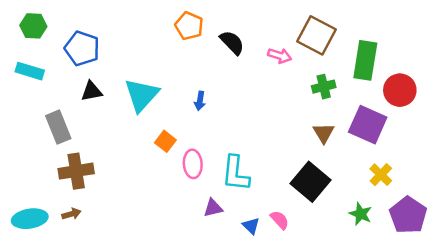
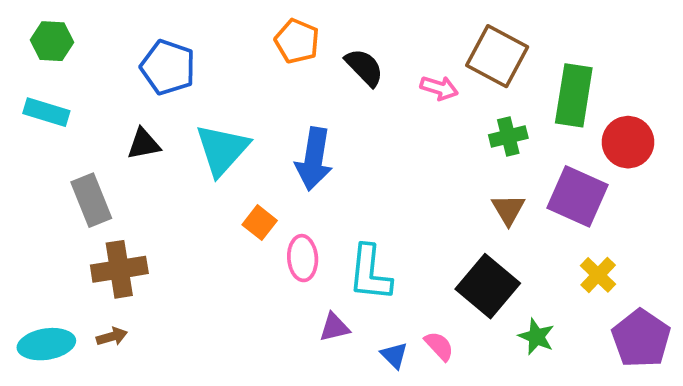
blue pentagon: (82, 48) -> (168, 67), moved
blue arrow: (200, 101) -> (314, 159), size x2.0
green star: (361, 214) -> (536, 337), moved

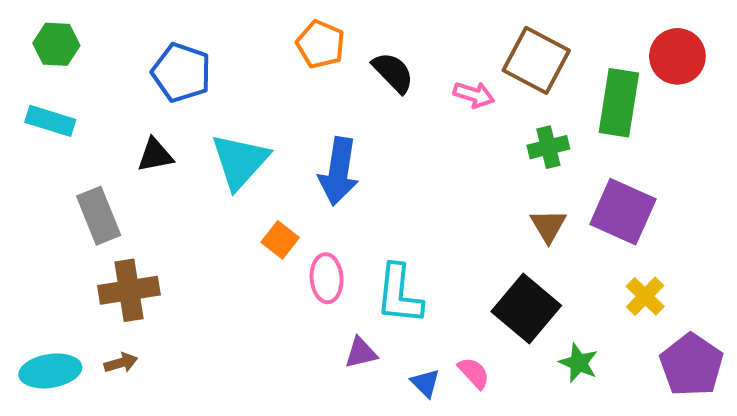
red circle: (628, 142) -> (677, 56), moved

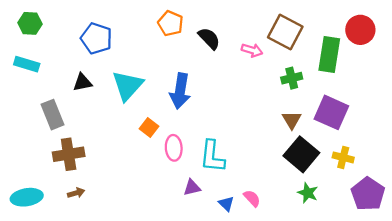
yellow cross: (645, 296) -> (343, 157), turned -30
black square: (526, 308) -> (301, 154), moved
brown arrow: (121, 363) -> (76, 193), moved

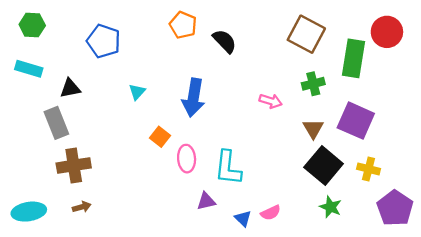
pink arrow: (252, 50) -> (271, 101), moved
black triangle: (82, 82) -> (70, 88), moved
cyan triangle: (128, 86) -> (137, 92), size x0.5
pink semicircle: (252, 198) -> (271, 213), turned 108

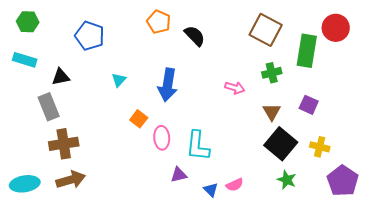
purple square: (356, 121) -> (309, 105), size x0.6
brown arrow: (82, 207) -> (71, 180), size x1.8

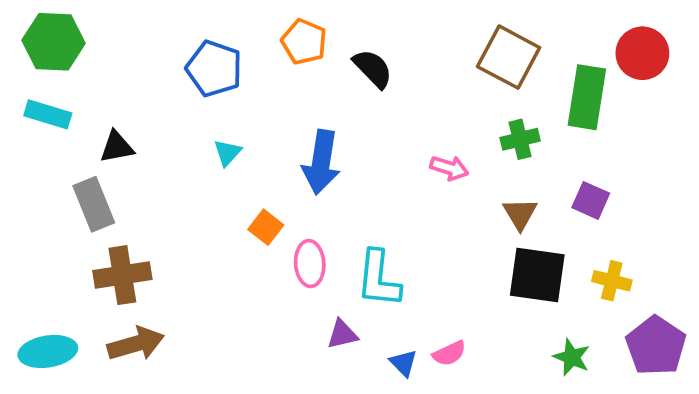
green hexagon: (28, 22) -> (54, 42), size x1.4
blue pentagon: (90, 36) -> (214, 69), moved
black square: (281, 144) -> (537, 275), turned -32
green star: (287, 180) -> (572, 357), moved

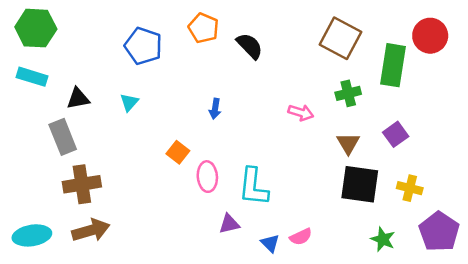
cyan triangle: (228, 153) -> (129, 102), moved
blue arrow: (321, 162) -> (215, 109), size x0.5
purple square: (591, 200) -> (396, 134), turned 30

